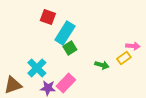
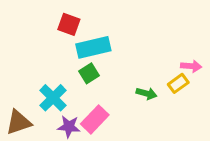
cyan rectangle: (65, 33) -> (93, 47), turned 45
green square: (70, 48) -> (89, 73), moved

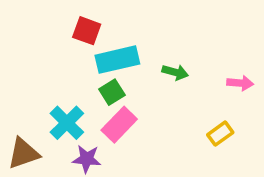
yellow rectangle: (178, 83) -> (220, 134), moved
green arrow: (147, 93) -> (175, 72), moved
pink rectangle: (95, 119) -> (119, 125), moved

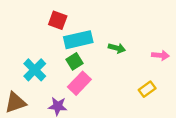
cyan cross: (67, 123) -> (35, 70), moved

